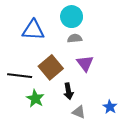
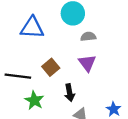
gray semicircle: (75, 38) -> (88, 37), moved
brown square: (51, 67) -> (51, 67), size x0.7

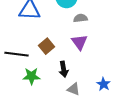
green star: (34, 100) -> (32, 76), turned -30

